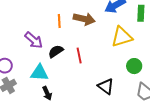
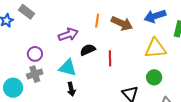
purple arrow: (34, 40) -> (68, 35), turned -72
green circle: (134, 66) -> (154, 77), moved

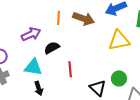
red line: (110, 58) -> (70, 69), moved
green circle: (154, 77) -> (119, 78), moved

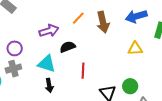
orange line: (59, 18) -> (78, 18), turned 32
brown arrow: (84, 19) -> (103, 22), turned 50
yellow triangle: (119, 40) -> (135, 49), size x0.7

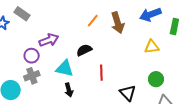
purple arrow: (49, 31) -> (49, 40), moved
green circle: (130, 86) -> (156, 79), moved

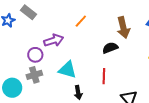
orange line: (93, 21) -> (81, 21), moved
black semicircle: (84, 50) -> (110, 48), moved
black arrow: (69, 90) -> (78, 93), moved

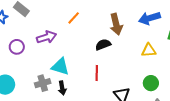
purple circle: (35, 55) -> (17, 47), moved
gray cross: (34, 75) -> (43, 83), moved
black arrow: (78, 93) -> (62, 88), moved

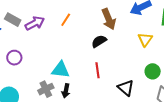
purple arrow: (47, 37) -> (35, 23), moved
yellow triangle: (149, 50) -> (145, 40), turned -42
black arrow: (62, 88) -> (66, 91), turned 32

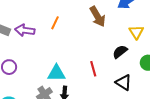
purple arrow: (35, 23) -> (25, 30), turned -138
black semicircle: (99, 41) -> (120, 52), moved

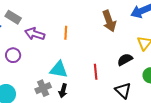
orange line: (55, 23) -> (66, 33), moved, turned -32
purple arrow: (25, 30) -> (35, 34), moved

